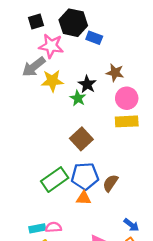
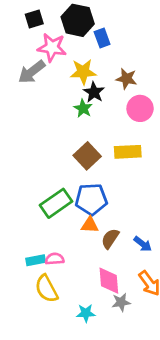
blue rectangle: (94, 38) -> (102, 38), turned 49
yellow star: (52, 81) -> (83, 72), moved
yellow rectangle: (127, 121) -> (128, 152), moved
brown semicircle: (110, 183) -> (110, 239), moved
blue arrow: (131, 225) -> (143, 244), moved

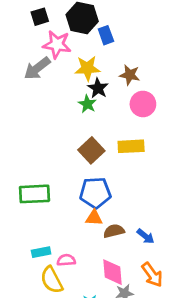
green rectangle: (56, 203) -> (34, 194), moved, turned 32
brown semicircle: (110, 239) -> (114, 231), turned 42
pink semicircle: (55, 259) -> (66, 260), moved

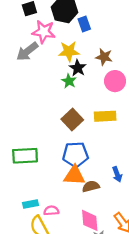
orange triangle: (94, 218) -> (74, 175), size x1.5
blue arrow: (146, 236) -> (117, 174), moved, turned 32

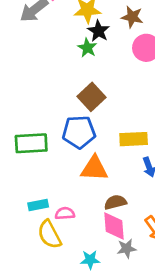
yellow rectangle: (105, 116) -> (134, 139), moved
blue pentagon: (75, 155) -> (79, 132), moved
brown semicircle: (91, 186) -> (115, 202), moved

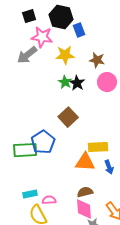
black star: (99, 31) -> (77, 83), moved
blue pentagon: (79, 132) -> (43, 142), moved, turned -30
orange triangle: (94, 168) -> (85, 162), moved

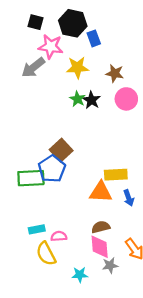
black square: (29, 16) -> (36, 22), turned 32
brown square: (68, 117) -> (61, 150), moved

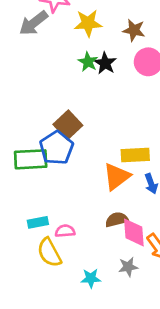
orange triangle: (101, 192) -> (117, 177), turned -40
pink diamond: (100, 247) -> (134, 232), moved

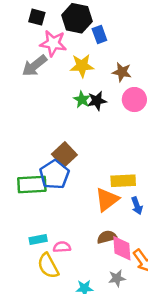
black star: (105, 63) -> (97, 101), turned 30

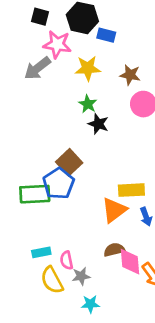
blue rectangle: (99, 35) -> (106, 35), turned -56
black star: (97, 101) -> (98, 124), moved, turned 30
pink semicircle: (62, 247) -> (67, 260), turned -98
gray star: (117, 278) -> (81, 276), moved

